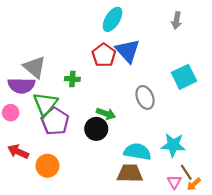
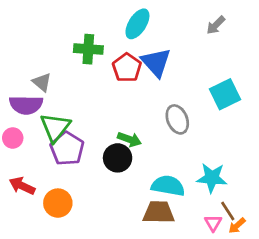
gray arrow: (176, 20) -> (216, 25), turned 35
gray triangle: (34, 67) -> (42, 82), size x0.7
green cross: (72, 79) -> (88, 49), moved, size x1.5

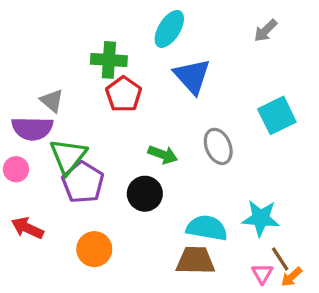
red pentagon: (127, 68) -> (124, 94), moved
green arrow: (130, 139) -> (163, 155), moved
orange circle: (58, 203) -> (94, 249), moved

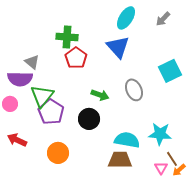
cyan ellipse: (169, 29) -> (126, 18), moved

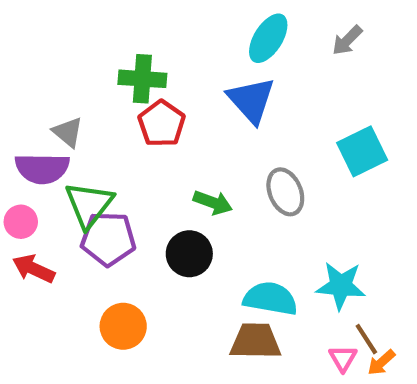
purple pentagon: (51, 112) -> (108, 239), turned -30
red arrow: (17, 140) -> (34, 269), moved

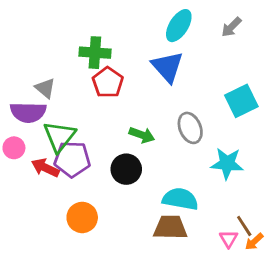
red arrow: (34, 269) -> (45, 168), moved
cyan star: (341, 286) -> (227, 163), moved

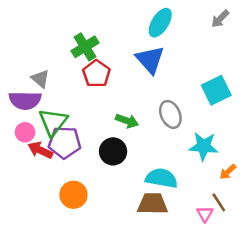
gray arrow: (231, 27) -> (220, 19), moved
green cross: (95, 53) -> (85, 47), turned -36
pink circle: (14, 148) -> (25, 132), moved
orange arrow: (254, 242) -> (228, 172), moved

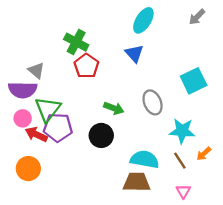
green cross: (85, 47) -> (76, 42), turned -30
blue triangle: (150, 60) -> (134, 53), size x0.7
orange circle: (73, 195) -> (28, 169), moved
brown line: (219, 202) -> (180, 161), moved

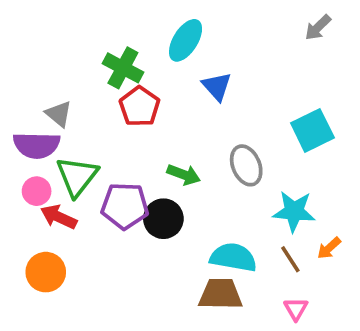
cyan ellipse: (143, 20) -> (186, 40), moved
purple pentagon: (58, 128) -> (125, 206), moved

